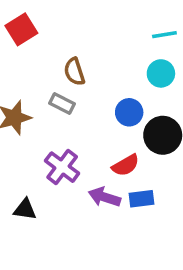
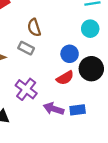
red semicircle: (126, 165) -> (65, 78), moved

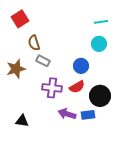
brown semicircle: (34, 28) -> (34, 43), moved
black circle: (91, 69) -> (100, 96), moved
purple cross: (26, 89) -> (52, 88), moved, turned -30

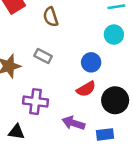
brown semicircle: (34, 43) -> (51, 17), moved
purple cross: (52, 88) -> (35, 102), moved
blue rectangle: (88, 115) -> (105, 134), moved

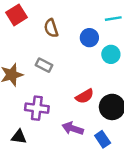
cyan circle: (114, 35) -> (111, 54), moved
blue circle: (91, 62) -> (89, 38), moved
blue rectangle: (105, 134) -> (103, 139), turned 63

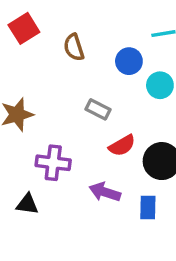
gray rectangle: (44, 65) -> (98, 109), moved
blue rectangle: (103, 139) -> (148, 208), turned 35

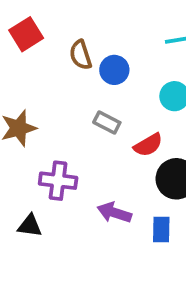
blue circle: (129, 61) -> (114, 70), moved
red semicircle: (122, 146) -> (148, 145), moved

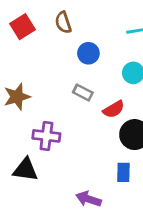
brown semicircle: (81, 55) -> (63, 22), moved
purple arrow: (114, 213) -> (88, 199), moved
black triangle: (30, 226) -> (25, 170), size x1.4

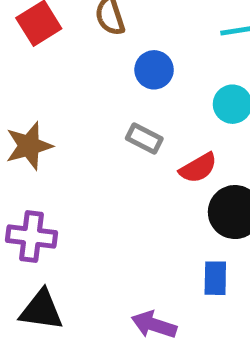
purple cross: (46, 136) -> (31, 237), moved
black triangle: (25, 170) -> (41, 310), moved

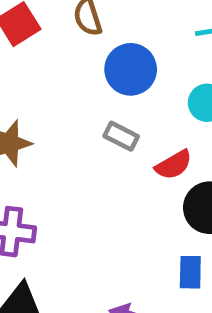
blue circle: (154, 70) -> (131, 69), size x1.4

